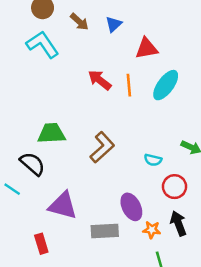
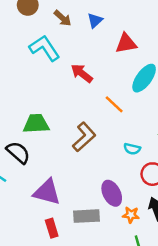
cyan L-shape: (43, 44) -> (45, 48), moved
orange line: (129, 85) -> (114, 104), moved, turned -42
red rectangle: (41, 244) -> (52, 228), moved

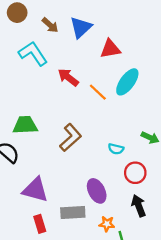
blue triangle: (95, 21) -> (81, 27), size x1.5
orange line: (114, 104) -> (98, 92), moved
orange star: (131, 215) -> (107, 224), moved

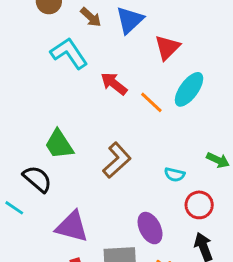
red triangle: (110, 49) -> (167, 47), turned -35
green trapezoid: (25, 125) -> (59, 144), turned -120

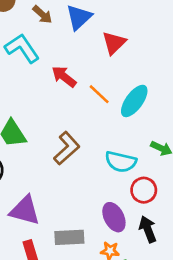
cyan ellipse: (189, 89) -> (134, 101), moved
cyan semicircle: (175, 175) -> (121, 162), size x1.6
purple ellipse: (150, 228) -> (114, 217), moved

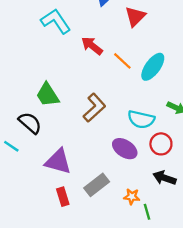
purple ellipse: (114, 217) -> (125, 149), moved, turned -30
black arrow: (148, 229) -> (164, 178), turned -50
gray rectangle: (69, 237) -> (97, 185), turned -35

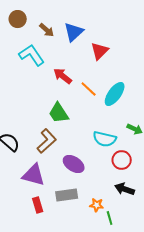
green trapezoid: (48, 95) -> (59, 113), moved
brown L-shape: (94, 108) -> (47, 141), moved
purple ellipse: (125, 149) -> (74, 164), moved
gray rectangle: (97, 185) -> (67, 195), turned 30

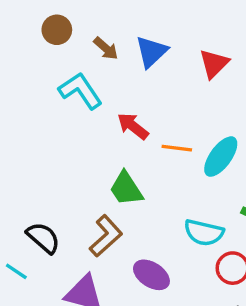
red triangle: (100, 51) -> (214, 64), moved
orange line: (89, 89) -> (177, 148), turned -36

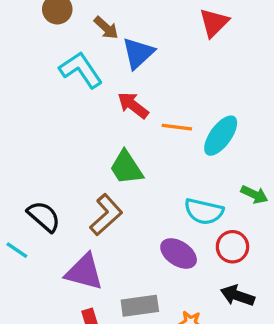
blue triangle: (151, 52) -> (138, 53), moved
red triangle: (214, 64) -> (214, 23), moved
purple ellipse: (151, 275) -> (179, 253), moved

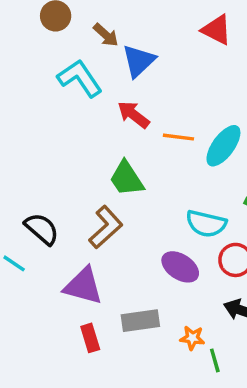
red triangle: (214, 23) -> (217, 30), turned -48

